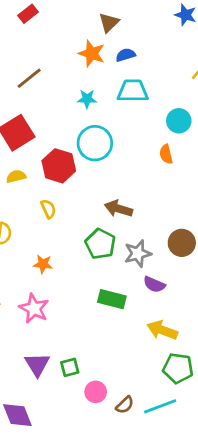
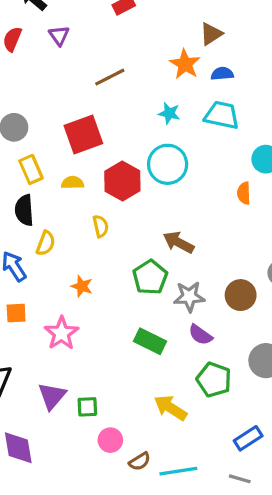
yellow arrow: (162, 330) -> (170, 408), moved
green pentagon: (178, 368) -> (214, 380), moved

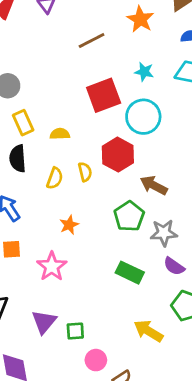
orange star: (185, 64) -> (140, 19), moved
red square: (83, 134) -> (104, 95), moved
red hexagon: (122, 181) -> (118, 155), moved
yellow semicircle: (46, 243) -> (55, 178), moved
orange star: (82, 286) -> (69, 225), turned 30

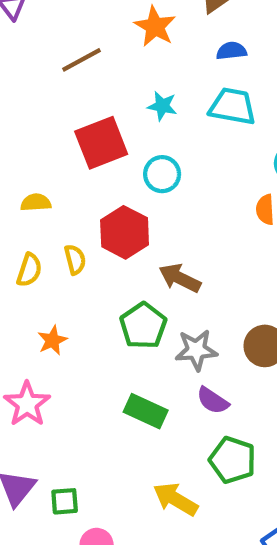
cyan circle: (143, 117) -> (162, 174), size x0.7

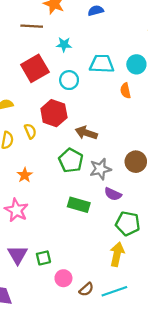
brown line: (81, 60) -> (32, 26), moved, turned 40
cyan trapezoid: (232, 106) -> (102, 64), moved
yellow arrow: (176, 499) -> (117, 254), moved, turned 80

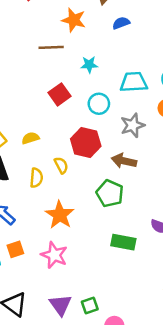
red square: (35, 68) -> (59, 94), size x0.7
gray star: (100, 169) -> (133, 125), moved
orange star: (25, 175) -> (60, 215), size x1.6

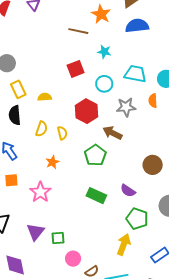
blue semicircle: (121, 23) -> (137, 26), size x1.6
yellow semicircle: (61, 165) -> (62, 133), moved
orange star: (60, 215) -> (52, 162), size x0.6

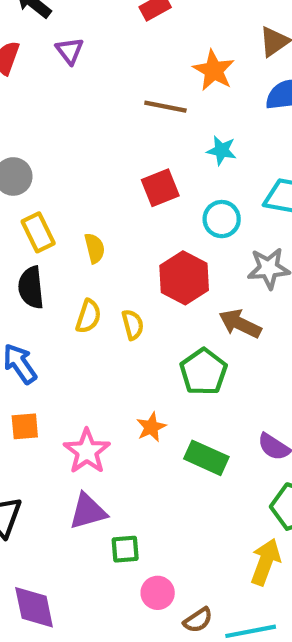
yellow semicircle: (45, 97) -> (95, 248), turned 80
orange star: (52, 162) -> (151, 427), moved
purple triangle: (35, 232) -> (88, 511), moved, turned 36

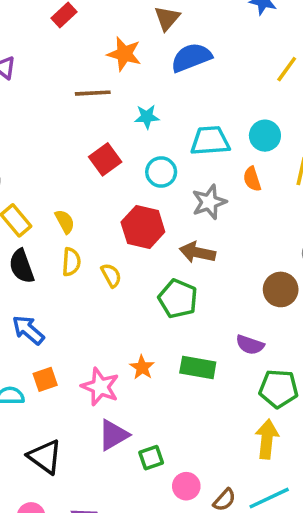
yellow semicircle: (88, 316) -> (71, 262), moved
orange star: (151, 427) -> (142, 367), moved

